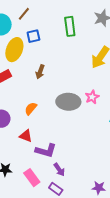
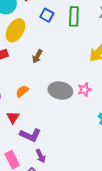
blue square: (33, 36) -> (47, 15), moved, turned 32
red triangle: (26, 136) -> (13, 117), turned 32

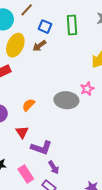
brown arrow: (37, 56) -> (39, 46), moved, turned 32
pink star: (85, 90) -> (87, 89), moved

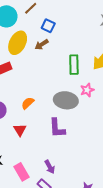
green rectangle: (72, 25) -> (74, 65), moved
purple L-shape: (41, 148) -> (57, 128), moved, turned 65

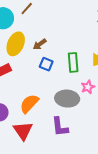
blue square: (48, 26) -> (46, 64), moved
orange semicircle: (28, 103) -> (29, 104), size x1.5
red triangle: (20, 130) -> (23, 131), size x1.5

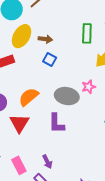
brown arrow: (40, 44) -> (45, 39), turned -144
green rectangle: (73, 62) -> (87, 33), moved

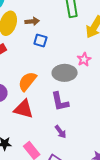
red triangle: (19, 123) -> (24, 109), turned -35
purple arrow: (47, 162) -> (61, 132), moved

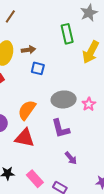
pink star: (84, 59) -> (89, 104), moved
purple arrow: (61, 132) -> (71, 158), moved

